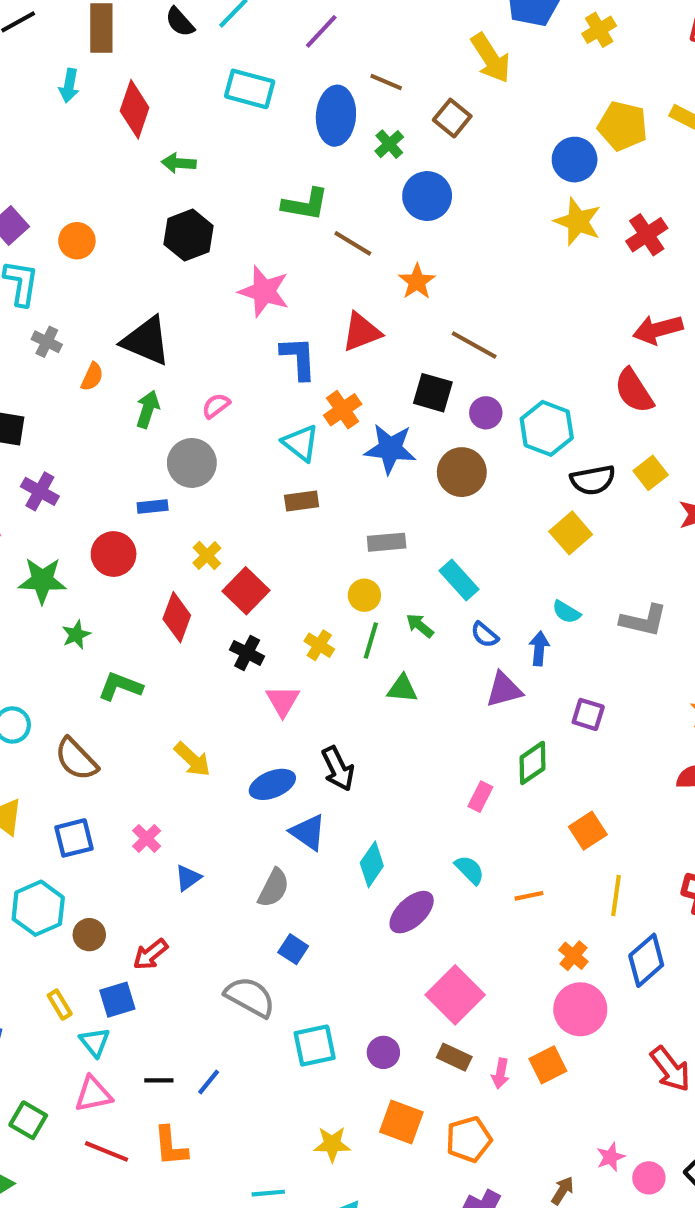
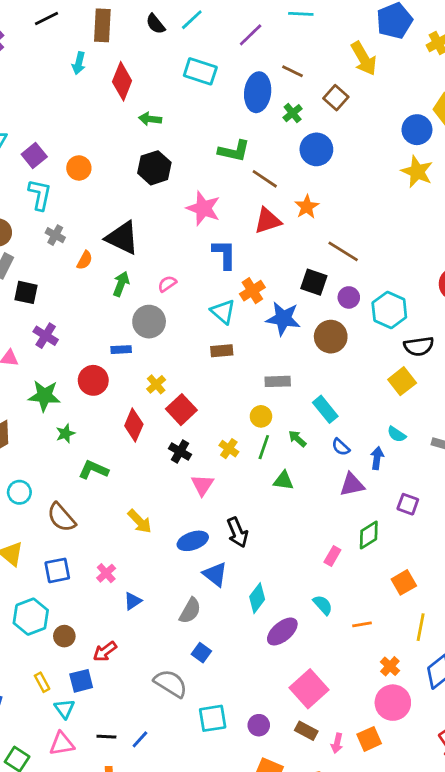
red triangle: (361, 332) -> (268, 221), moved

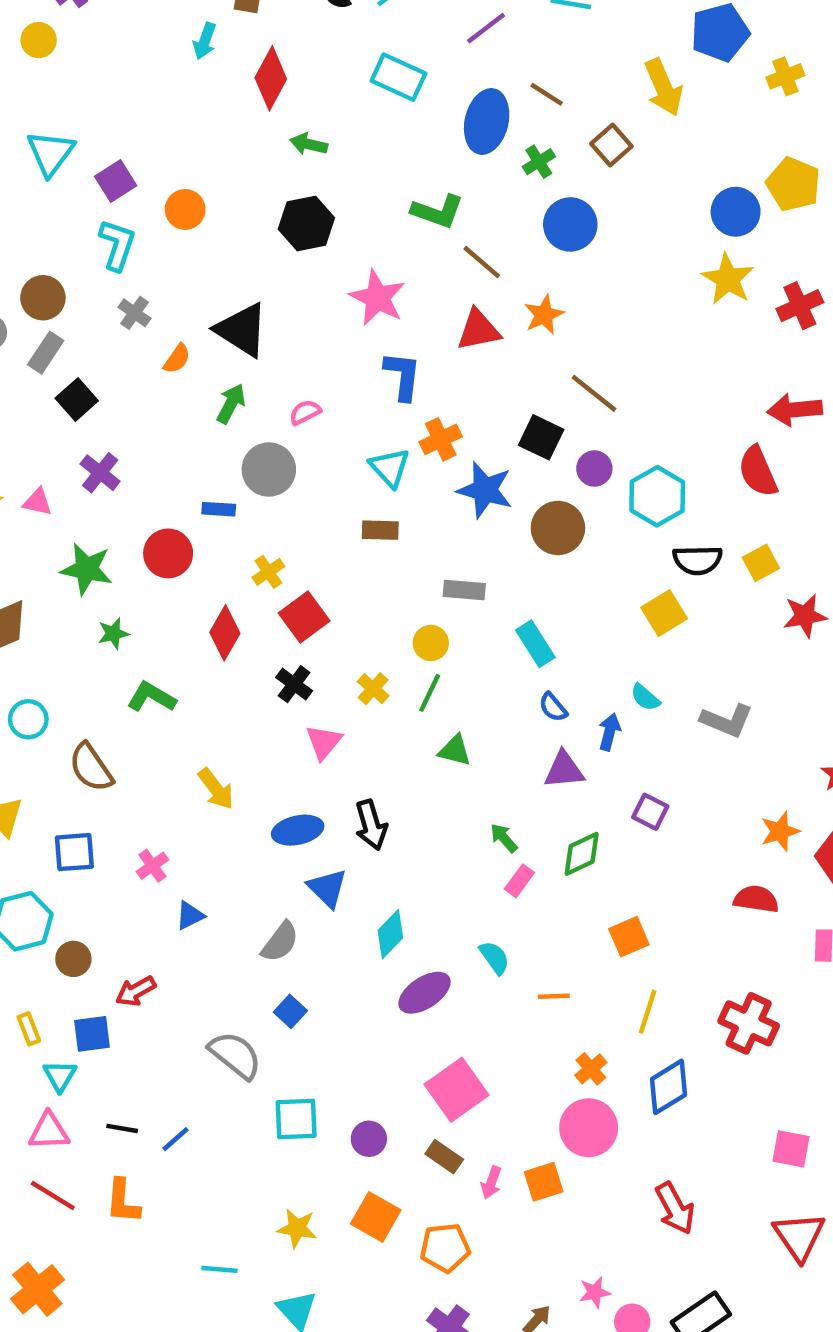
black square: (26, 292) -> (77, 399), turned 30
green arrow: (297, 439) -> (504, 838), moved

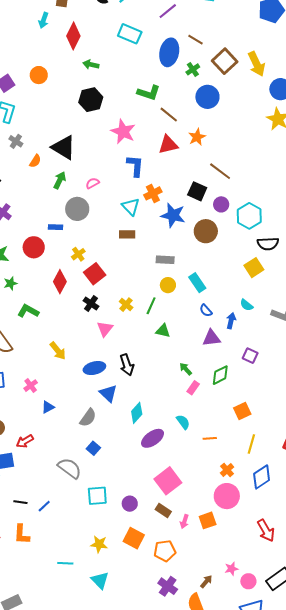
yellow arrow: (664, 87) -> (257, 64), moved
brown square: (611, 145) -> (225, 61), size x1.4
orange circle: (185, 209) -> (39, 75), moved
yellow circle: (431, 643) -> (168, 285), moved

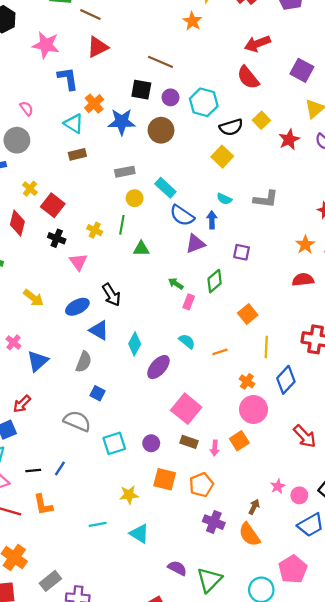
orange star: (197, 137) -> (192, 21), moved
pink semicircle: (93, 183) -> (27, 108), turned 96
blue semicircle: (206, 311) -> (182, 215), size x1.6
blue triangle: (48, 407) -> (38, 361), size x1.5

